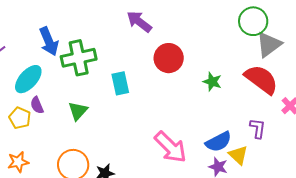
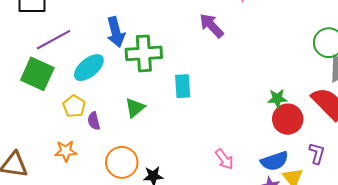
red circle: (169, 58) -> (288, 119), moved
green star: (212, 82) -> (277, 98), turned -30
purple semicircle: (37, 105) -> (94, 121), moved
pink arrow: (170, 147) -> (224, 159), size x0.6

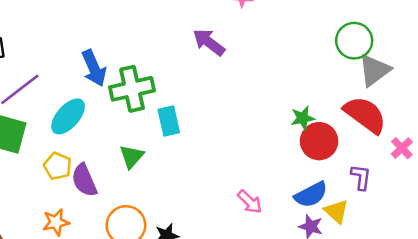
cyan rectangle: (183, 86) -> (169, 121), moved
purple semicircle: (94, 121) -> (84, 180), size x1.5

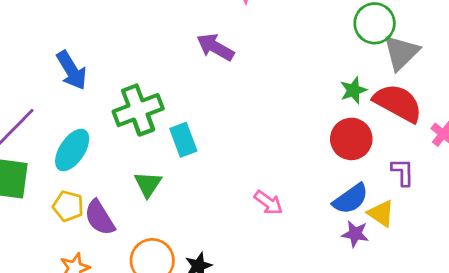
blue arrow: (94, 68) -> (72, 70), moved
green star: (303, 118) -> (353, 90), moved
pink arrow: (250, 202) -> (268, 203), moved

